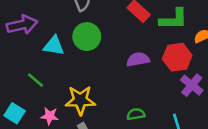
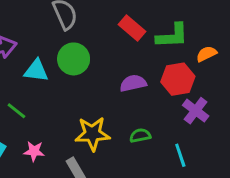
yellow star: (80, 100) -> (92, 134), moved
green semicircle: (136, 114) -> (140, 136), moved

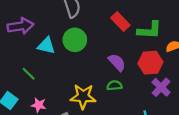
purple semicircle: (133, 83) -> (117, 62), turned 54
green semicircle: (140, 136) -> (114, 85), moved

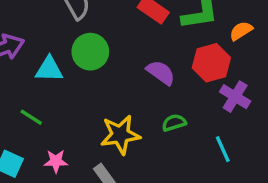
green semicircle: (114, 85) -> (174, 123), moved

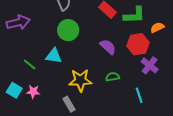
cyan triangle: (49, 69) -> (54, 56), moved
pink star: (56, 161) -> (33, 92), moved

